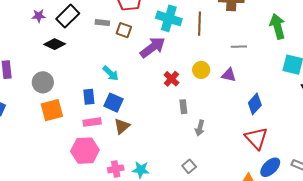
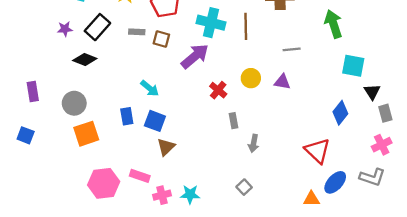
blue diamond: (255, 104) -> (340, 113), moved
pink rectangle: (92, 122) -> (140, 176), moved, turned 30
pink hexagon: (85, 151) -> (104, 183), moved

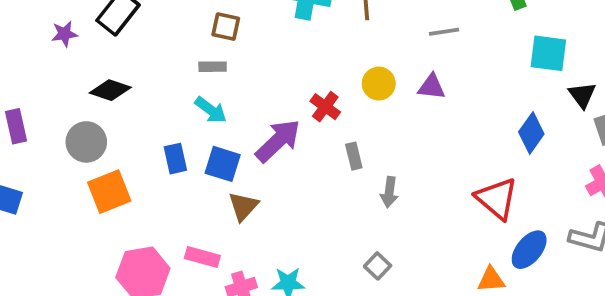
purple star: (65, 29) -> (64, 34), moved
gray rectangle: (137, 32) -> (213, 67), moved
purple arrow: (195, 56) -> (278, 141), moved
black diamond: (85, 60) -> (110, 90), moved

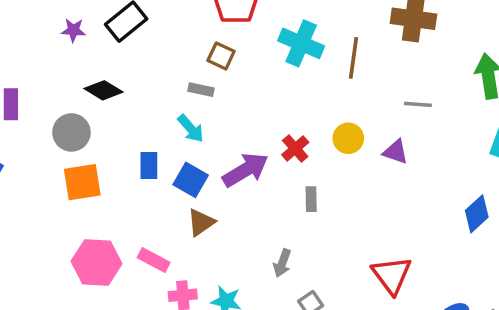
gray arrow: (389, 192) -> (282, 263), moved
red triangle: (497, 198) -> (392, 275), moved

